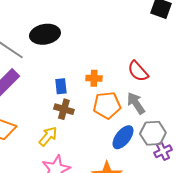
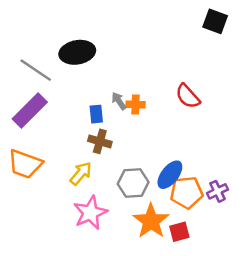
gray arrow: (136, 103) -> (119, 101), moved, size x0.7
orange pentagon: (107, 105) -> (187, 193), moved
gray hexagon: (153, 133) -> (133, 183), moved

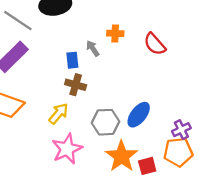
orange cross: (135, 105) -> (115, 33), moved
orange pentagon: (187, 193) -> (178, 152), moved

